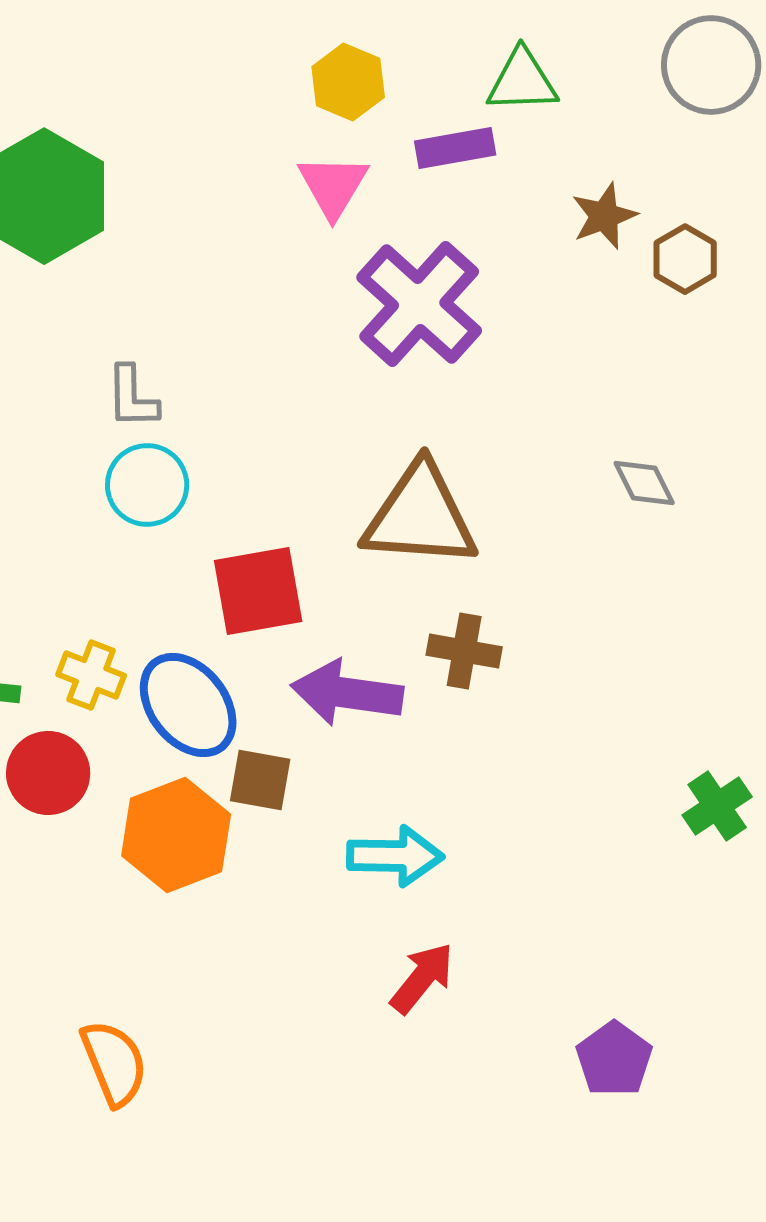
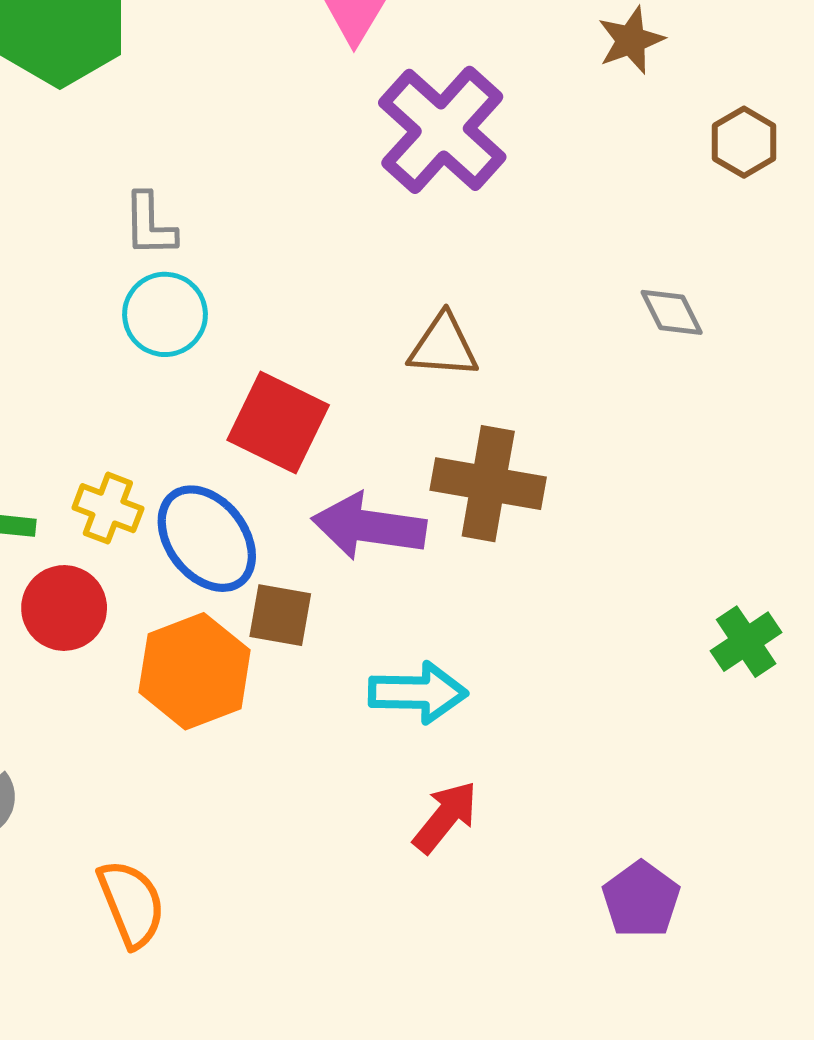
brown hexagon: (685, 259) -> (744, 142), moved
brown triangle: (420, 516) -> (443, 346), size x0.6
red square: (258, 591) -> (278, 422), turned 36
brown cross: (464, 651) -> (488, 484), size x1.5

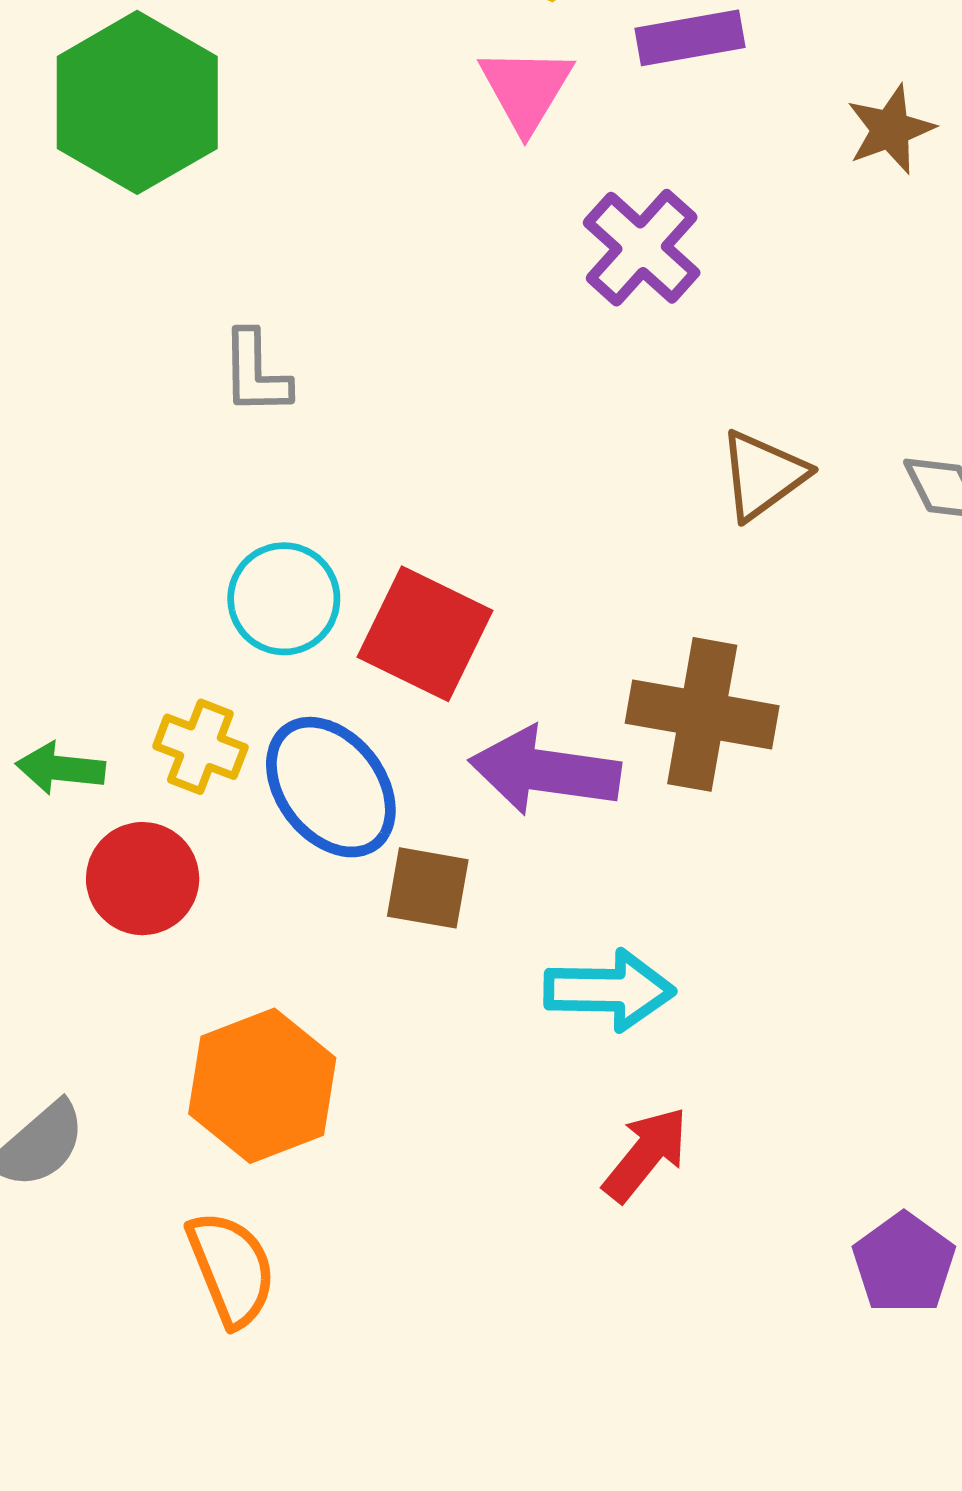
purple cross: (442, 130) -> (642, 248), size x0.7
cyan circle: (165, 314) -> (284, 599), moved
brown triangle: (443, 346) -> (763, 475), moved, turned -40
orange hexagon: (195, 671) -> (262, 1086), moved

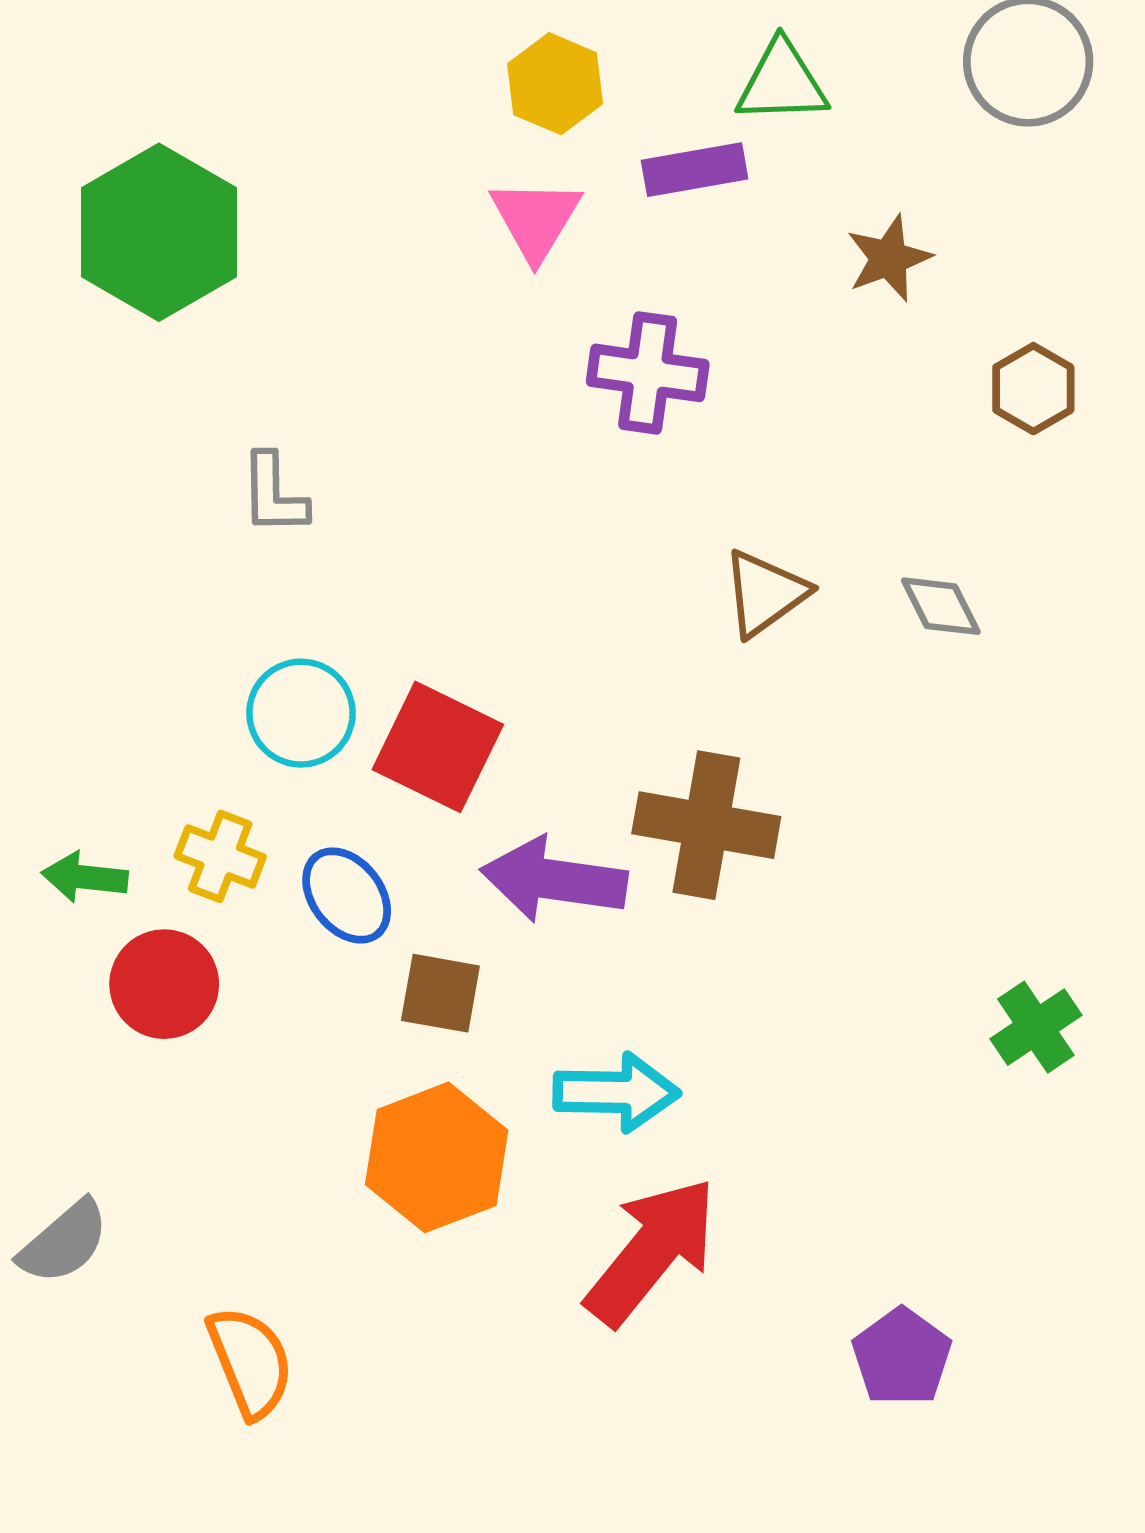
purple cross: (642, 248) -> (648, 373), turned -34
blue ellipse: (331, 787) -> (347, 895), size x0.7
orange hexagon: (262, 1086) -> (437, 1157), moved
red arrow: (646, 1154) -> (652, 1251), size x1.6

